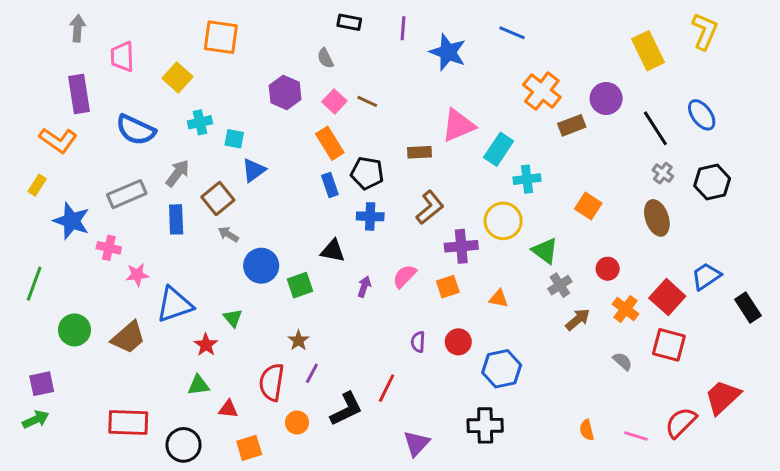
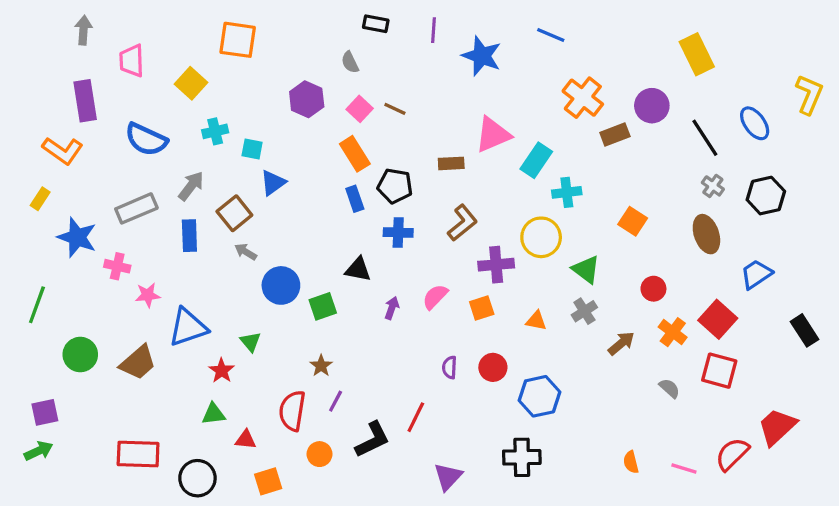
yellow L-shape: (705, 31) -> (809, 94), moved
blue trapezoid: (706, 276) -> (756, 274), moved
gray cross: (560, 285) -> (584, 311), moved

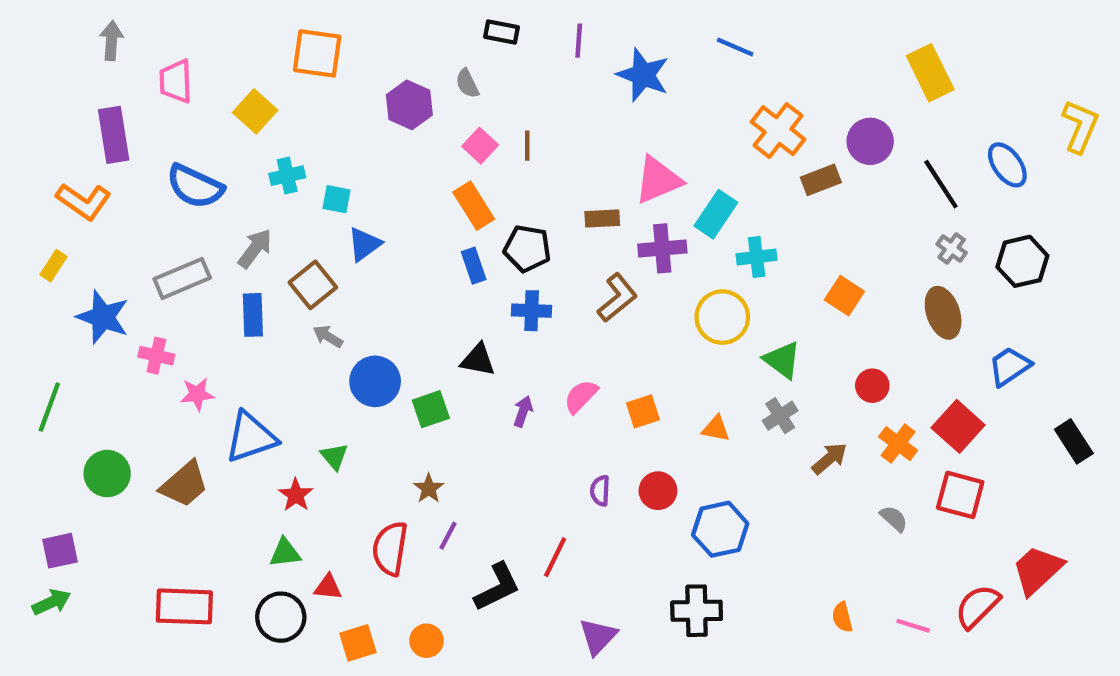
purple hexagon: (307, 99) -> (409, 105), moved
brown line: (395, 109) -> (527, 146), turned 65
purple cross: (496, 265) -> (662, 248), moved
orange circle: (320, 454) -> (427, 641), moved
black circle: (197, 478) -> (281, 617), moved

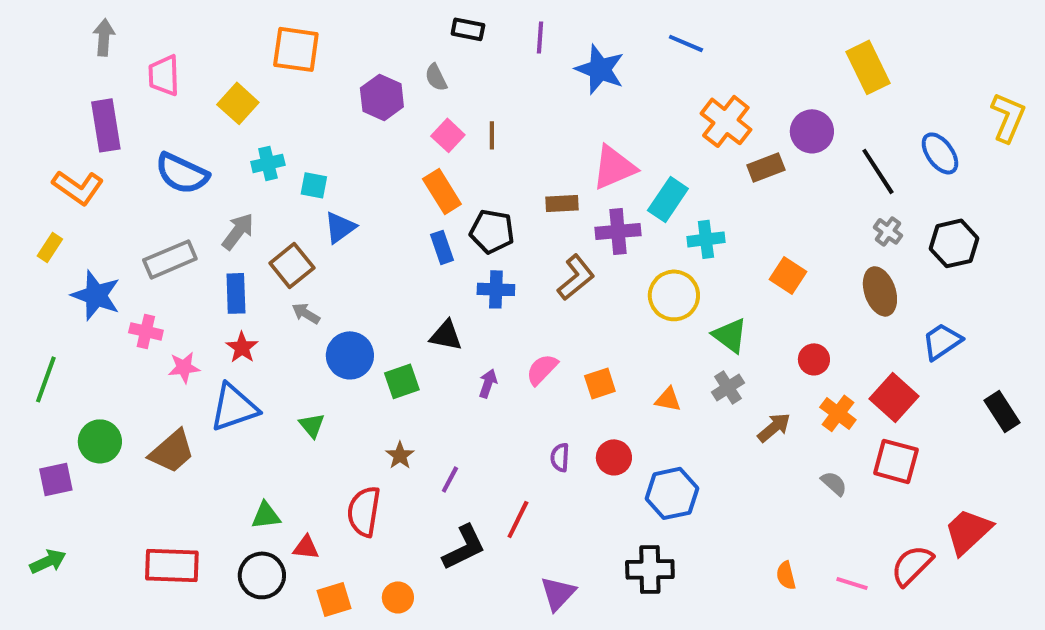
red star: (296, 495) -> (242, 347), moved
purple line: (448, 536) -> (450, 479), moved
purple square: (60, 551) -> (56, 479), moved

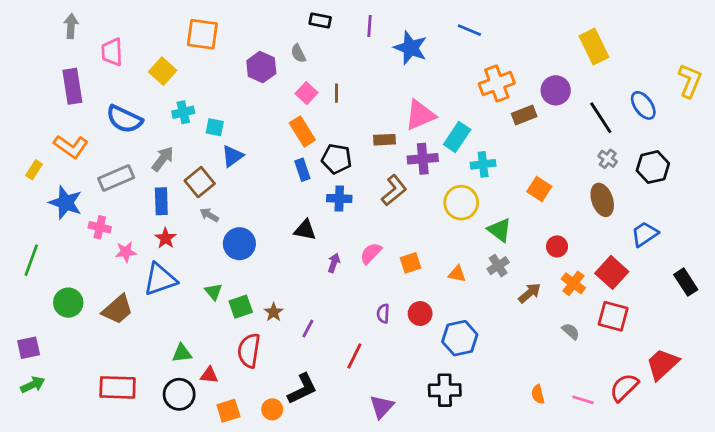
orange cross: (726, 121) -> (497, 84), turned 32
orange L-shape: (78, 187) -> (71, 146), moved
green square: (402, 381) -> (241, 307), moved
purple square: (56, 479) -> (29, 348), moved
black L-shape: (464, 547) -> (302, 389), moved

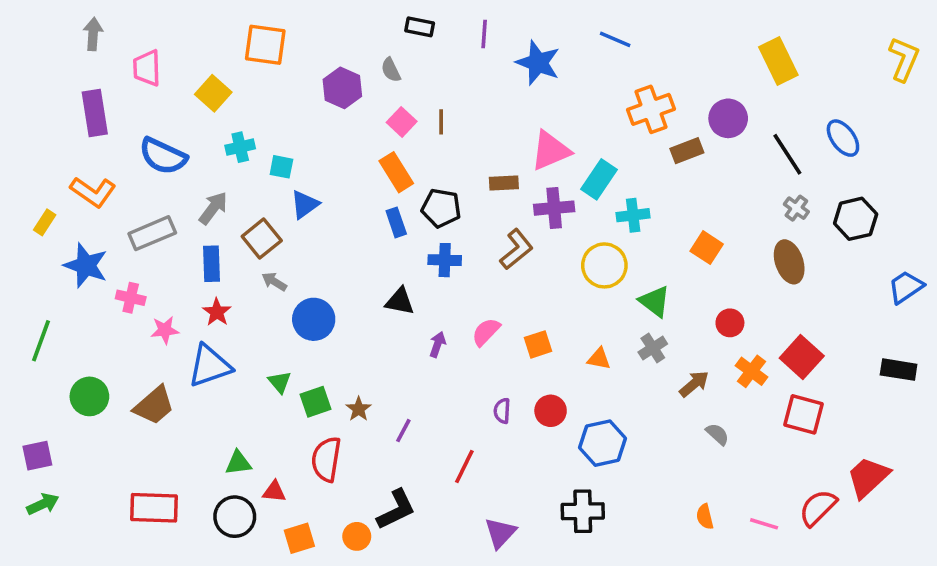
yellow L-shape: (690, 81) -> (904, 59), moved
blue trapezoid: (645, 234) -> (906, 287), moved
black rectangle: (686, 282) -> (899, 370), turned -48
gray semicircle: (571, 331) -> (717, 434), moved

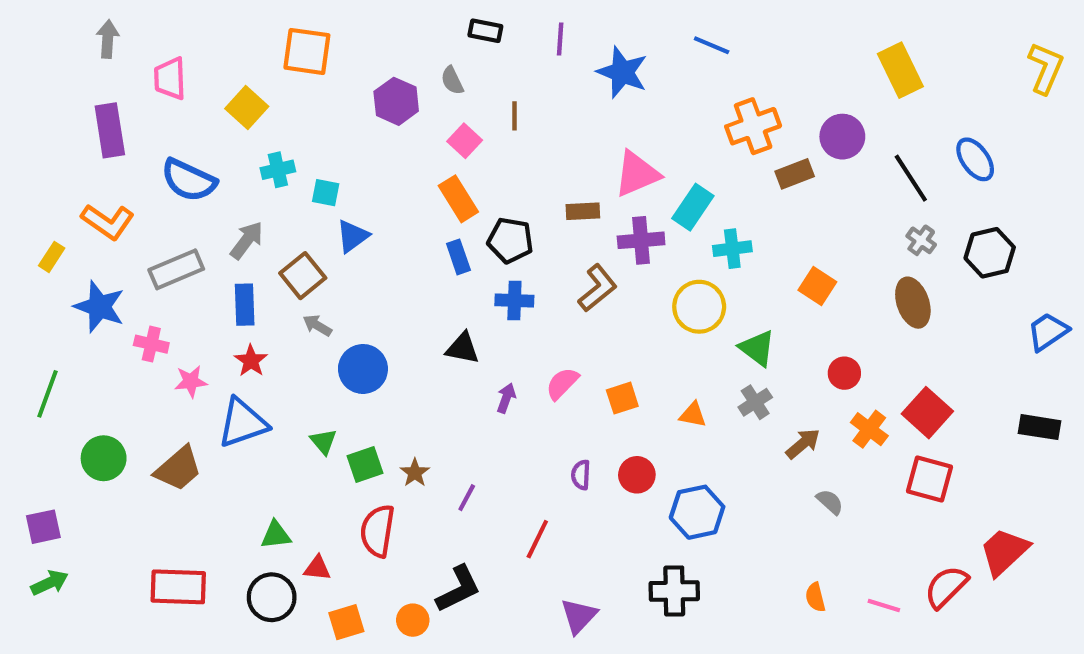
brown line: (441, 122) -> (514, 116), moved

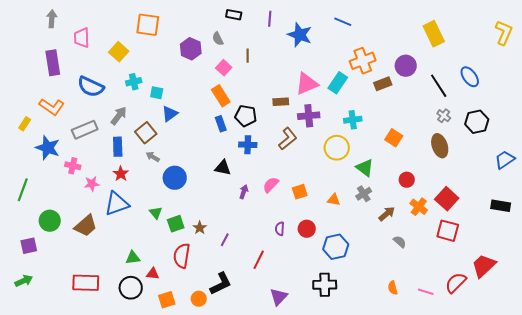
cyan rectangle: (693, 207) -> (338, 83), moved
purple square: (43, 527) -> (29, 246), moved

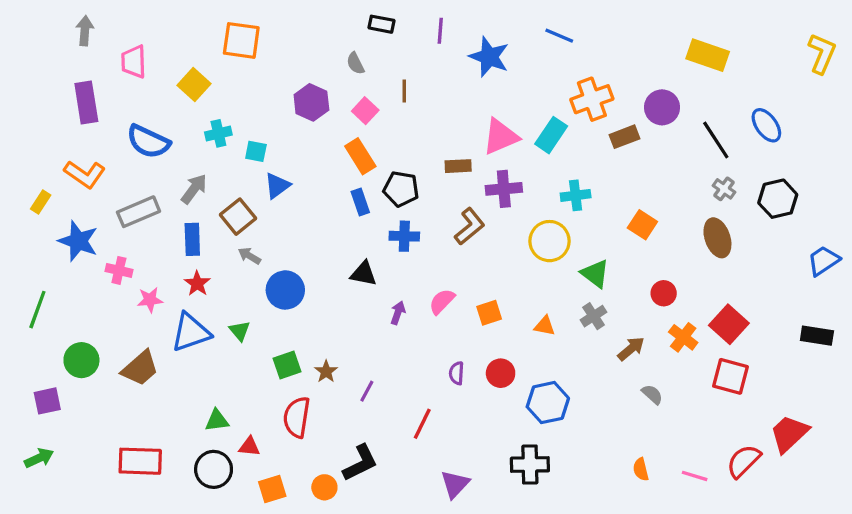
yellow rectangle: (434, 34) -> (708, 55), turned -45
purple hexagon: (191, 49) -> (311, 102), moved
green triangle: (156, 213) -> (240, 331), moved

